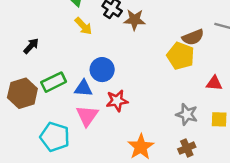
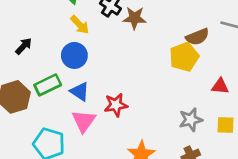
yellow pentagon: (181, 56) -> (184, 57), turned 30
blue circle: (102, 70) -> (74, 55), moved
blue triangle: (83, 88) -> (80, 92), turned 30
gray star: (187, 114) -> (191, 120), turned -30

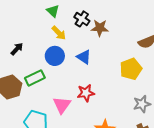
yellow pentagon: (184, 57) -> (131, 69), moved
blue triangle: (80, 92) -> (84, 57), moved

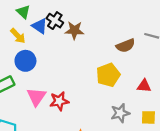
yellow arrow: (59, 33) -> (18, 36), moved
blue triangle: (84, 57) -> (40, 26), moved
pink triangle: (62, 105) -> (36, 97), moved

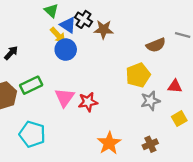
yellow arrow: (18, 36) -> (58, 35), moved
blue circle: (25, 61) -> (66, 50), moved
gray star: (120, 113) -> (150, 101), moved
yellow square: (148, 117) -> (179, 119), turned -32

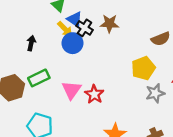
black cross: (83, 19) -> (84, 28), moved
black arrow: (11, 53) -> (31, 43), moved, turned -32
red star: (88, 102) -> (94, 94), turned -30

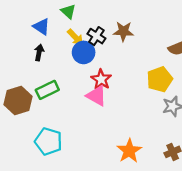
blue triangle: (75, 19) -> (41, 27), moved
pink triangle: (71, 90) -> (96, 96), moved, turned -36
red star: (94, 94) -> (101, 79), moved

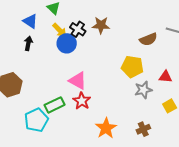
red star: (101, 79) -> (82, 101), moved
yellow pentagon: (160, 79) -> (132, 67), turned 30
green rectangle: (47, 90) -> (55, 105), moved
cyan pentagon: (48, 141) -> (36, 120), turned 30

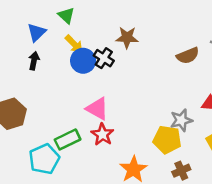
blue triangle: (30, 21) -> (37, 32), turned 42
black cross: (78, 29) -> (104, 58), moved
yellow pentagon: (132, 67) -> (167, 140), moved

